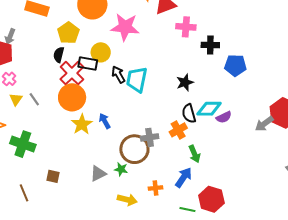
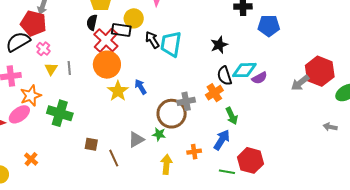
gray line: (34, 99) -> (69, 68), turned 32
brown line: (24, 193) -> (114, 158), moved
yellow arrow: (127, 200) -> (166, 164), turned -96

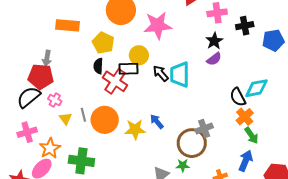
black star: (219, 45) -> (214, 41), moved
orange circle: (107, 65) -> (105, 120), moved
purple semicircle: (259, 78) -> (214, 59), moved
yellow star: (118, 91) -> (135, 130), turned -30
orange cross: (214, 93) -> (245, 117), moved

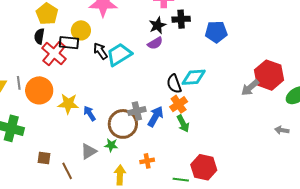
black cross: (245, 26) -> (181, 19), moved
cyan trapezoid: (180, 75) -> (119, 54), turned 52
blue arrow: (157, 122) -> (90, 113), moved
blue arrow: (246, 161) -> (156, 116), moved

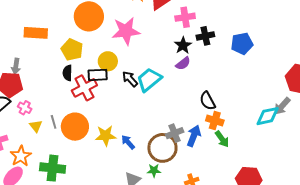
red cross: (54, 53) -> (84, 88), turned 30
cyan diamond: (194, 77) -> (268, 116), moved
gray arrow: (250, 88) -> (282, 106), moved
orange cross: (179, 104) -> (215, 120), turned -30

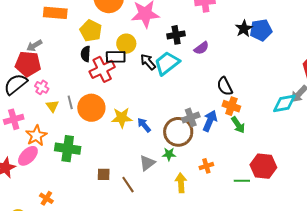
black cross: (205, 36) -> (176, 35), moved
black star: (183, 45) -> (244, 29), moved
gray arrow: (16, 66) -> (34, 46), turned 49

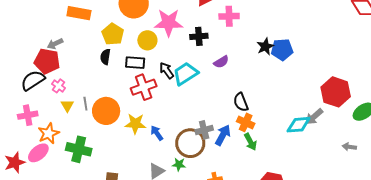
black cross: (176, 35) -> (199, 36), moved
yellow circle: (126, 44) -> (147, 40), moved
red cross: (102, 69) -> (144, 87), moved

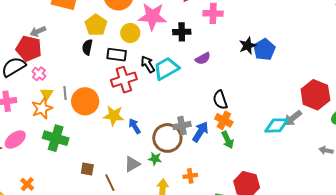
blue pentagon: (282, 50) -> (264, 50), turned -30
orange star: (49, 133) -> (42, 108), moved

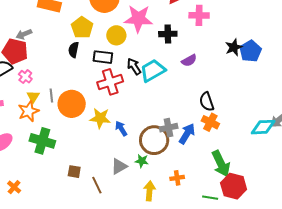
green arrow: (228, 140) -> (221, 164), moved, size x1.5

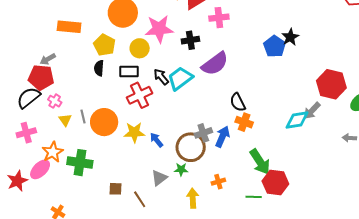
black star: (234, 47) -> (290, 37), moved
purple semicircle: (189, 60) -> (215, 64), size x1.8
orange star: (29, 111) -> (53, 152), moved

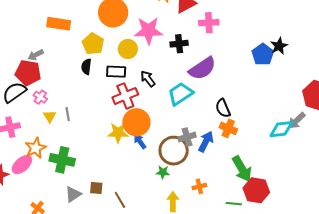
cyan trapezoid: (180, 78) -> (180, 94), moved
orange circle: (104, 122) -> (136, 122), moved
gray triangle: (159, 178) -> (73, 194), moved

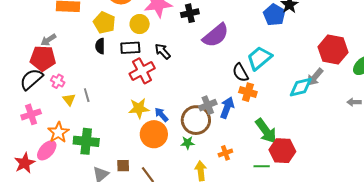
cyan trapezoid: (180, 94) -> (259, 58), moved
orange circle: (136, 122) -> (154, 134), moved

